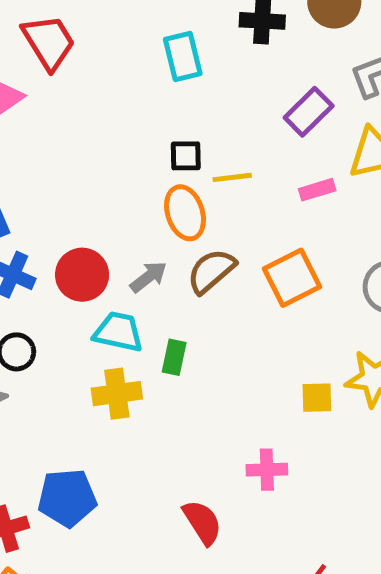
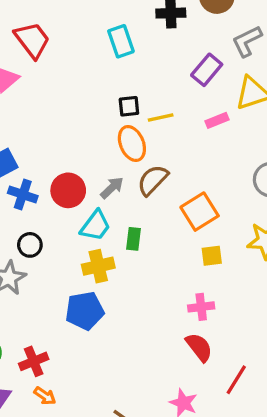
orange square: (292, 278) -> (200, 212), moved
cyan trapezoid: (118, 332) -> (95, 226), turned 120
yellow square: (317, 398) -> (212, 256), moved
blue pentagon: (67, 498) -> (85, 311), moved
red semicircle: (202, 522) -> (199, 347), moved

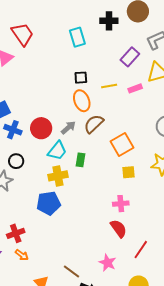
yellow line: (161, 118) -> (109, 86), moved

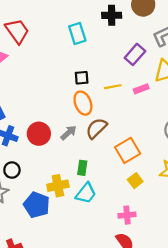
cyan trapezoid: (57, 151) -> (86, 193), moved
yellow square: (129, 172) -> (135, 181), turned -32
blue pentagon: (49, 203) -> (37, 205), moved, turned 30

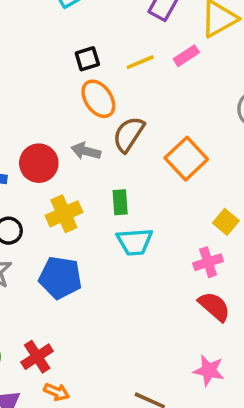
gray arrow: (69, 133) -> (86, 151), turned -112
yellow square: (135, 181) -> (226, 222), moved
yellow cross: (58, 186) -> (64, 214), moved
cyan trapezoid: (86, 193) -> (135, 242), turned 60

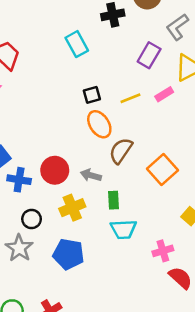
gray arrow: (86, 151) -> (91, 175), moved
pink cross: (208, 262) -> (163, 251), moved

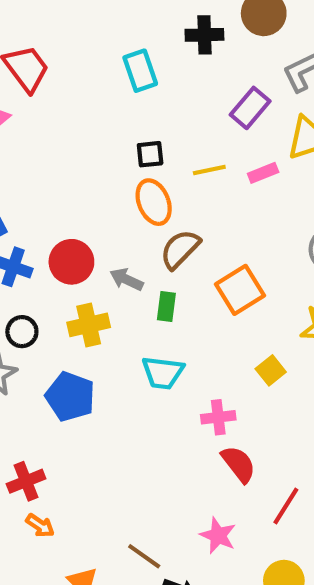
green rectangle: (113, 200) -> (166, 307), moved

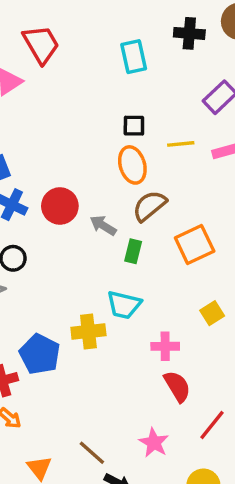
yellow cross: (89, 325) -> (88, 332), moved
blue pentagon: (70, 397) -> (40, 354), moved

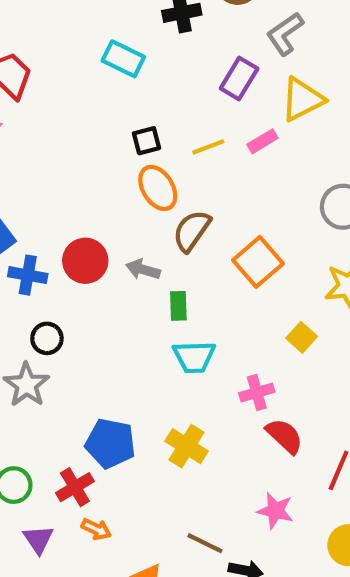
cyan rectangle: (134, 57) -> (123, 59), turned -36
green rectangle: (133, 251) -> (178, 306), moved
yellow cross: (88, 332) -> (187, 446), moved, turned -36

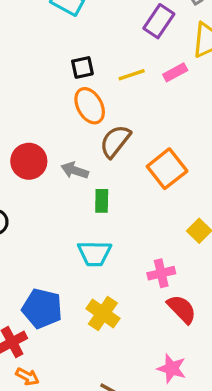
cyan trapezoid: (194, 357) -> (95, 253), moved

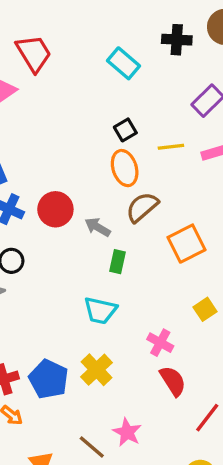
black square: (82, 67) -> (125, 130), turned -30
pink cross: (161, 273) -> (160, 343), turned 30
blue pentagon: (42, 308) -> (49, 379), moved
pink star: (172, 368) -> (127, 432), moved

